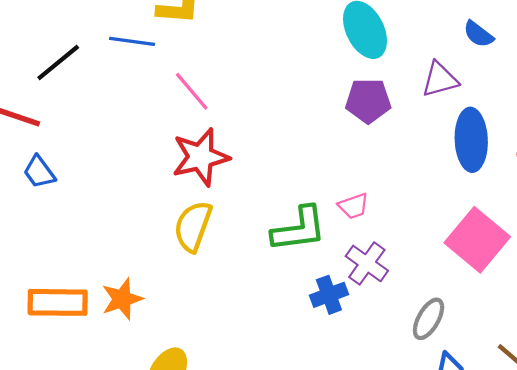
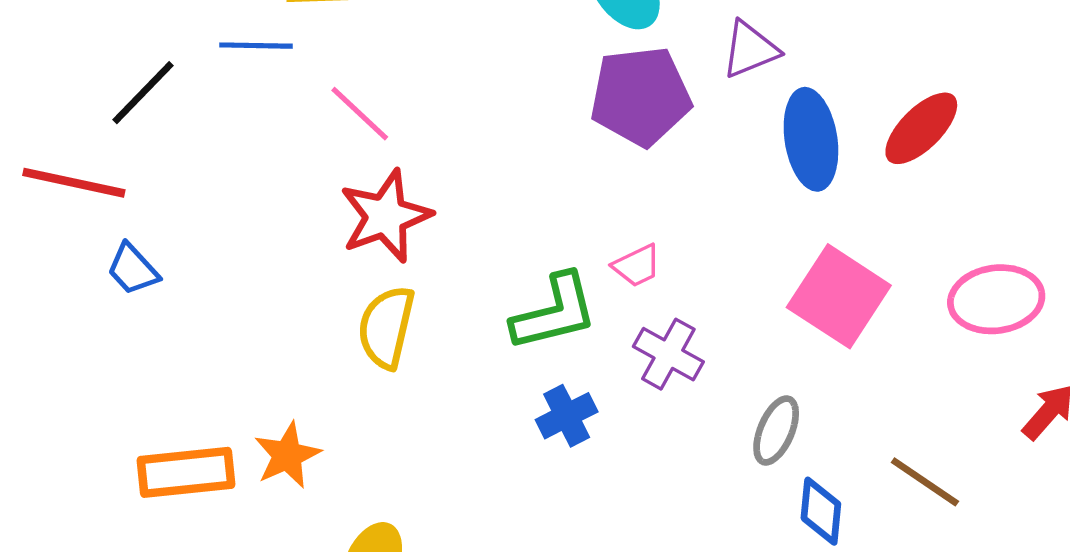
purple pentagon: (368, 101) -> (641, 96), size x1.4
blue cross: (329, 295) -> (567, 416), moved

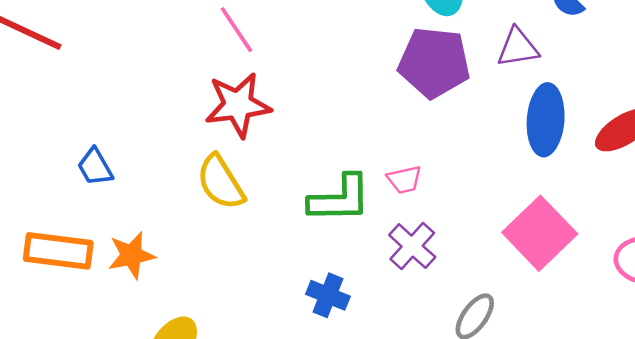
blue trapezoid: (133, 269) -> (95, 167), moved
yellow semicircle: (386, 327) -> (221, 182), turned -58
blue cross: (567, 416) -> (328, 295), moved, turned 36

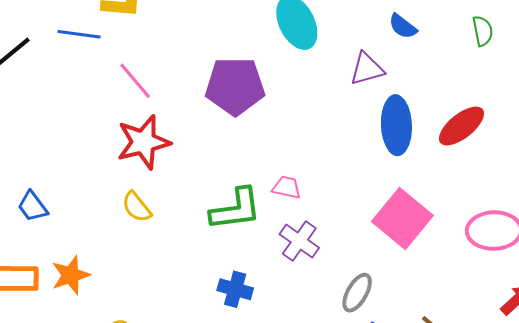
purple pentagon: (434, 63) -> (235, 86), moved
pink trapezoid: (404, 180) -> (287, 187), turned -148
yellow semicircle: (221, 182) -> (137, 207), size x0.7

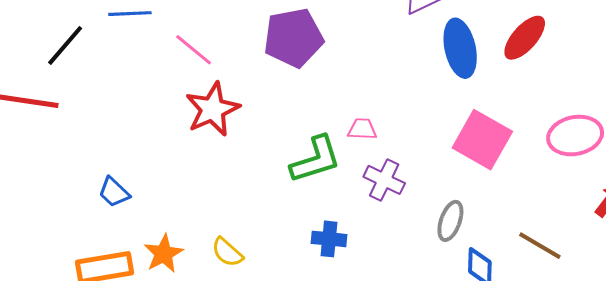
yellow semicircle: (137, 207) -> (227, 252), moved

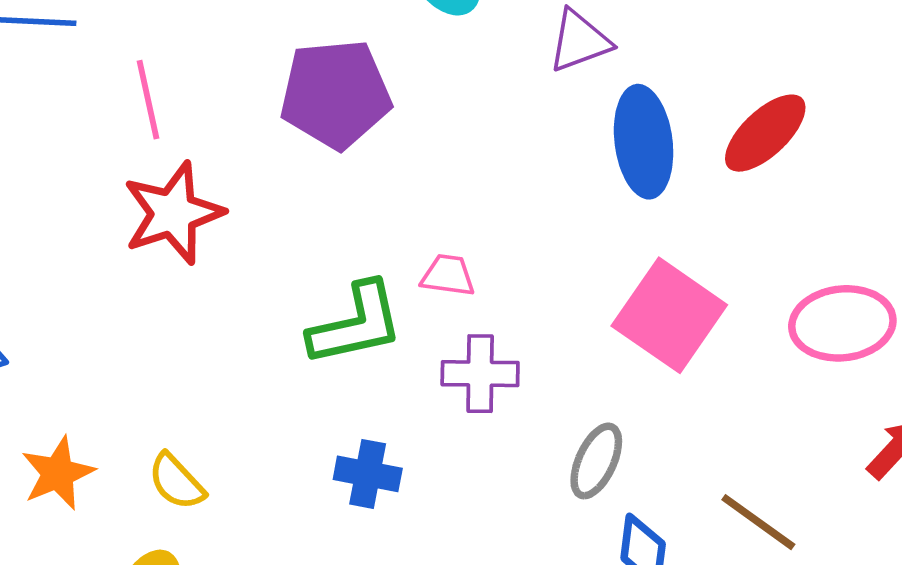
pink line: (194, 50) -> (148, 100), turned 33
purple cross: (384, 180) -> (480, 374), turned -30

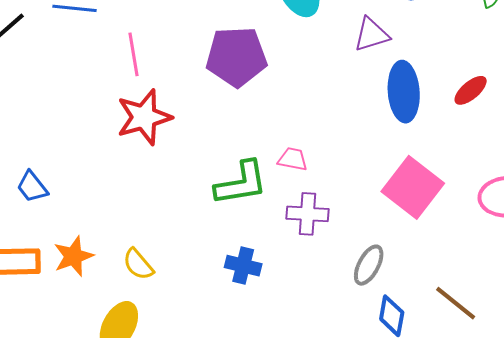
red ellipse: (765, 133) -> (471, 90), size x0.7

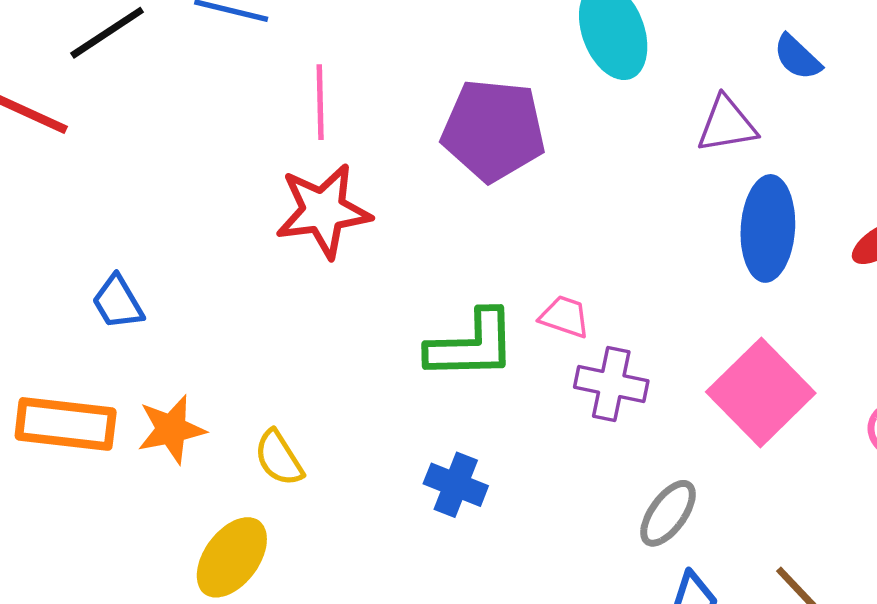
purple cross: (308, 214) -> (611, 384), moved

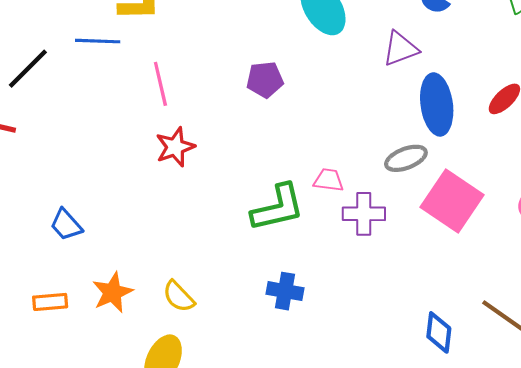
purple pentagon: (493, 130) -> (265, 80), size x0.6
red star: (323, 211) -> (175, 147), size x0.7
orange rectangle: (66, 424) -> (50, 302), size x0.6
gray ellipse: (668, 513) -> (406, 158), moved, turned 45

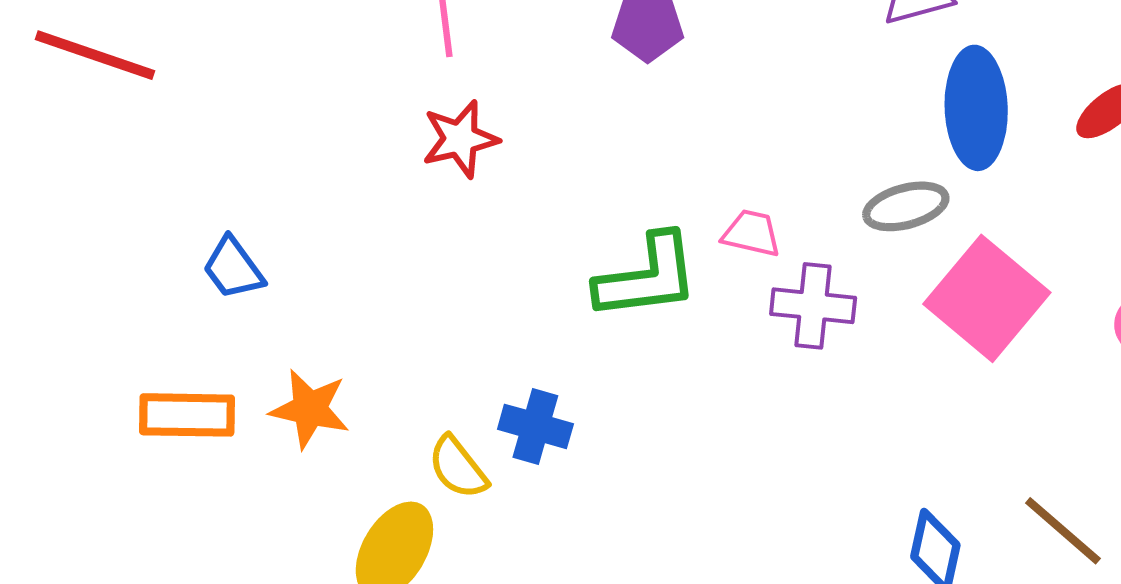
blue cross: (285, 291) -> (535, 426), moved
orange star: (112, 292) -> (310, 409), turned 30
yellow semicircle: (179, 296) -> (458, 467), moved
orange rectangle: (50, 302) -> (187, 415), size x1.4

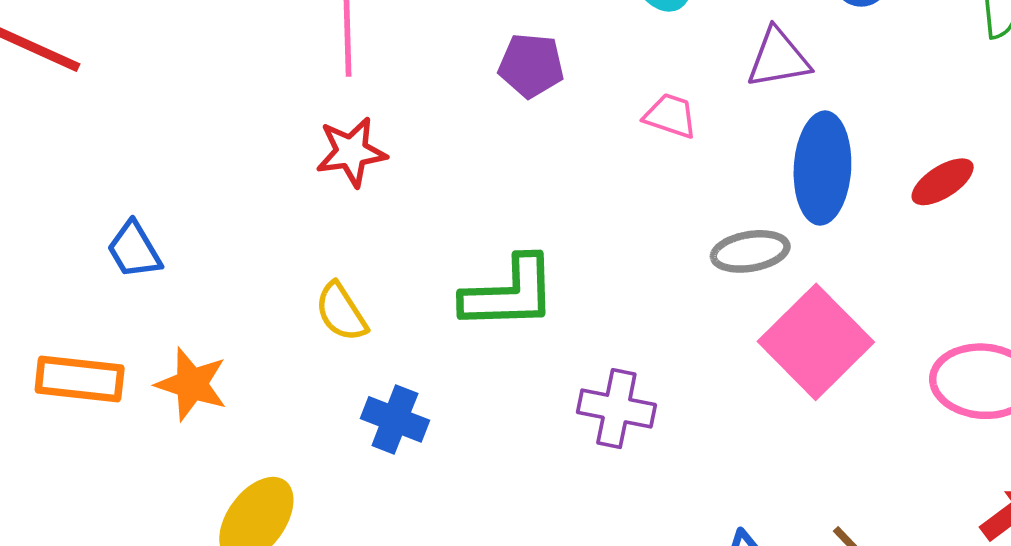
pink trapezoid: (751, 233) -> (670, 116), moved
purple cross: (813, 306) -> (616, 409), moved
yellow semicircle: (458, 467) -> (341, 312), moved

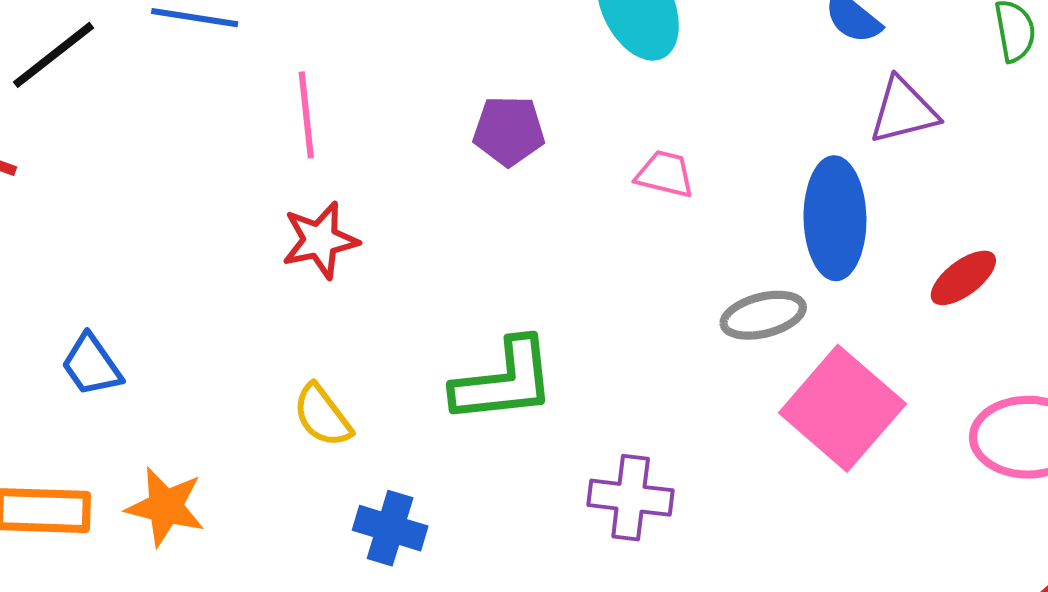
purple triangle: (778, 58) -> (903, 111), moved
red ellipse: (943, 182) -> (963, 278), moved

